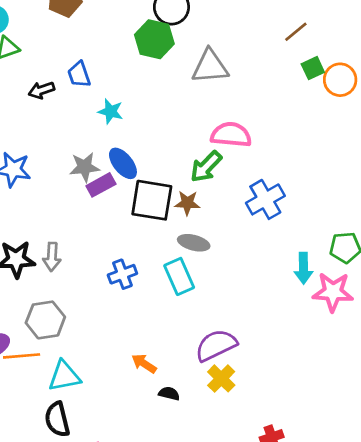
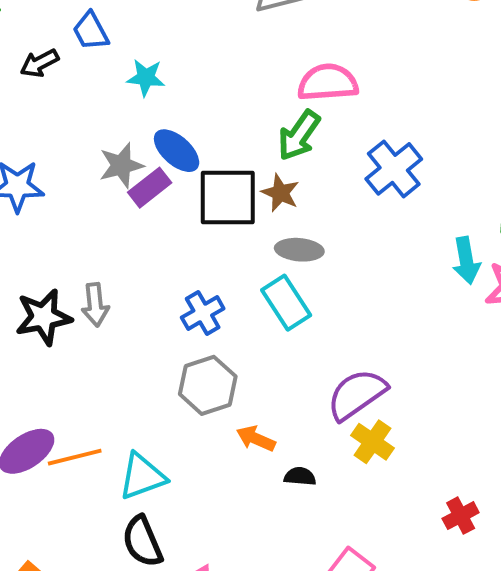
brown star: (187, 203) -> (280, 193), turned 30
gray hexagon: (45, 320) -> (208, 385), moved

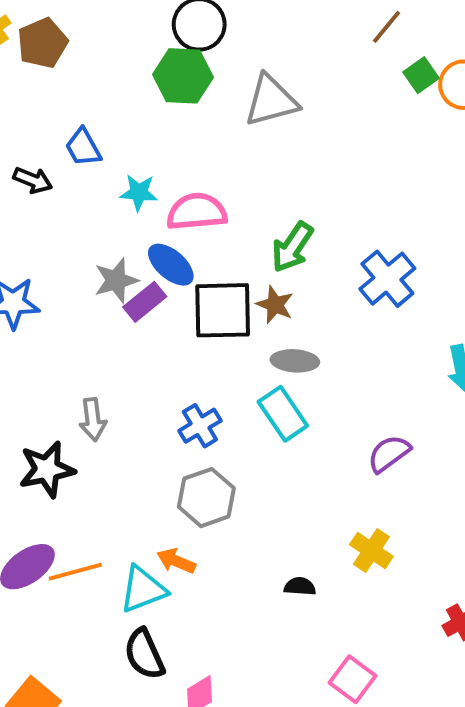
black arrow: (39, 63) -> (33, 180), turned -129
pink semicircle: (328, 82) -> (197, 212), moved
black star: (43, 317) -> (47, 469), moved
purple semicircle: (357, 394) -> (389, 454), moved, size x0.7
orange arrow: (256, 439) -> (176, 561), moved

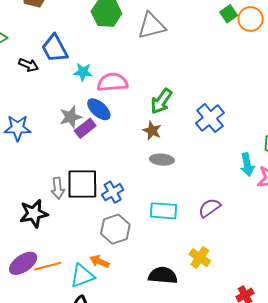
blue trapezoid: (83, 147) -> (55, 48), size x1.4
black square: (223, 310) -> (82, 184), moved
cyan rectangle: (283, 414) -> (163, 211), moved, turned -52
black semicircle: (300, 586) -> (163, 275), size x1.8

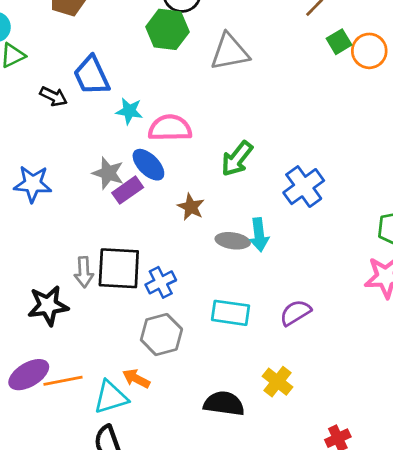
gray star: (71, 117) -> (108, 173), turned 30
brown star: (152, 131) -> (191, 207), moved
cyan arrow: (247, 165) -> (259, 235), moved

